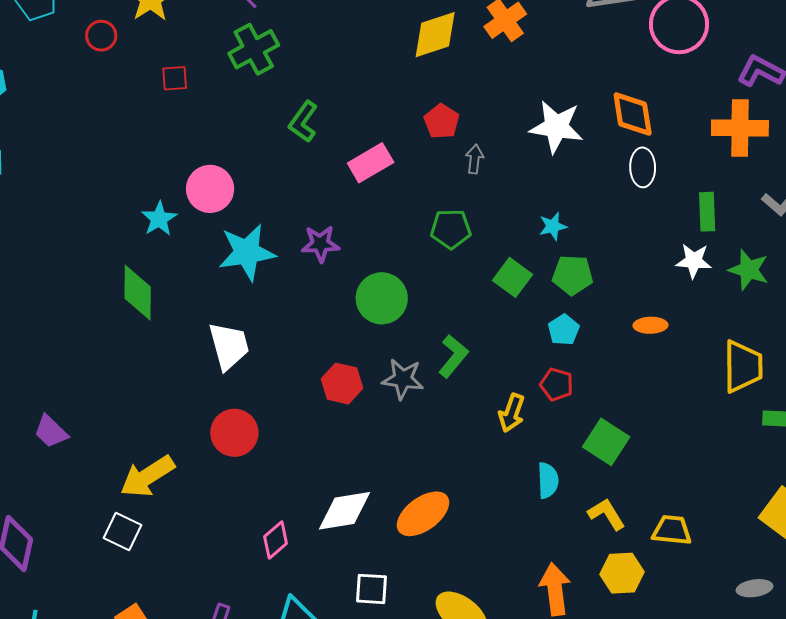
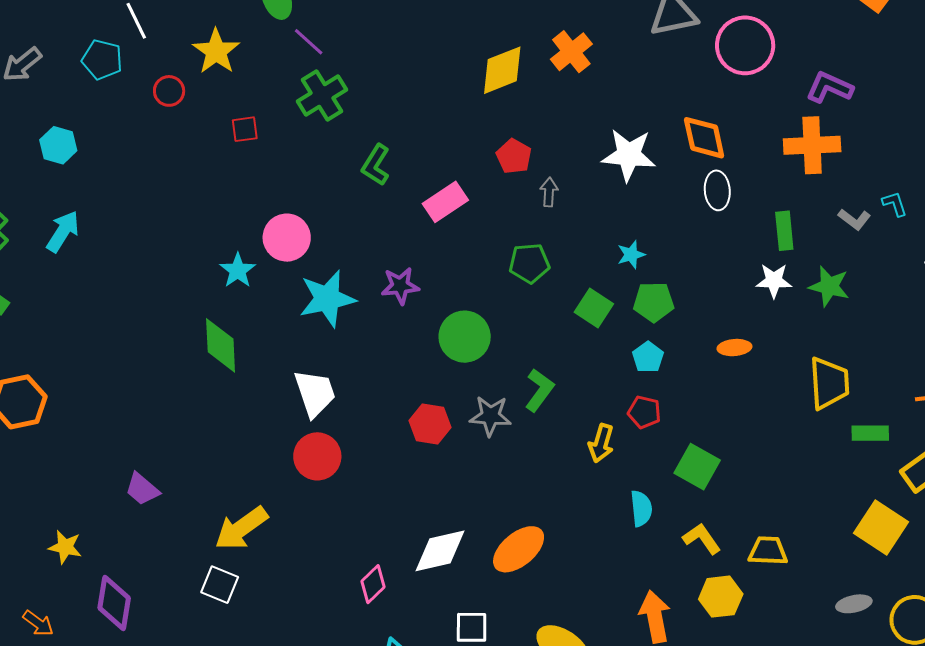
red circle: (234, 433) -> (317, 456), moved

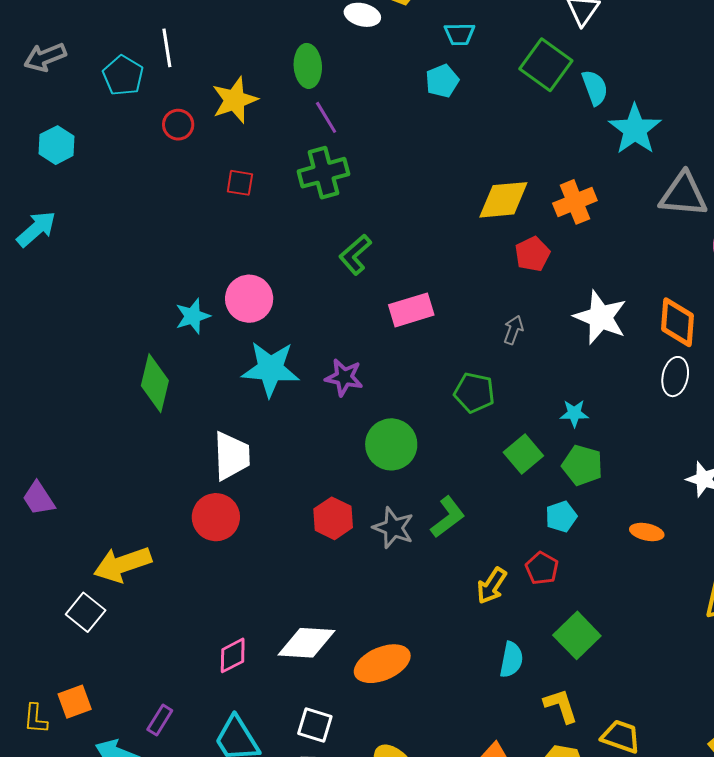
red pentagon: (514, 156) -> (532, 254), moved

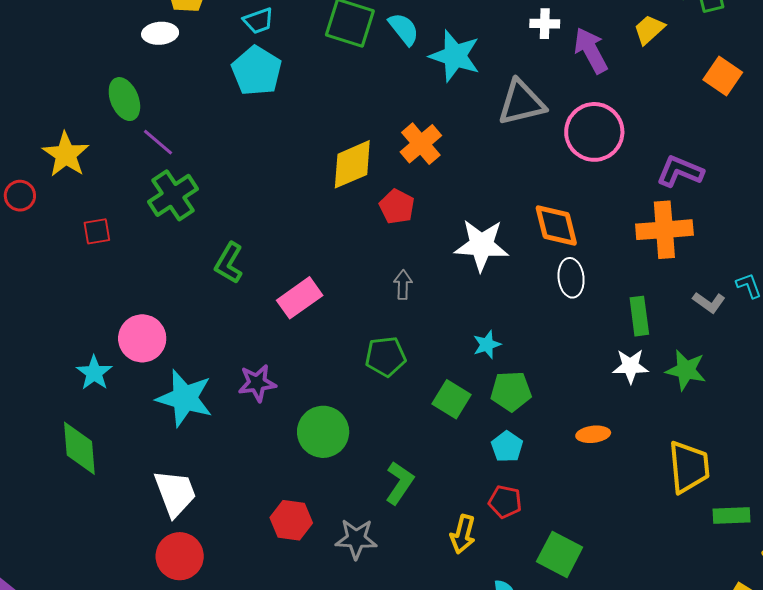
cyan pentagon: (442, 81) -> (257, 71), size x1.5
cyan star: (270, 369) -> (185, 398), turned 30
gray star: (393, 528) -> (356, 539), moved

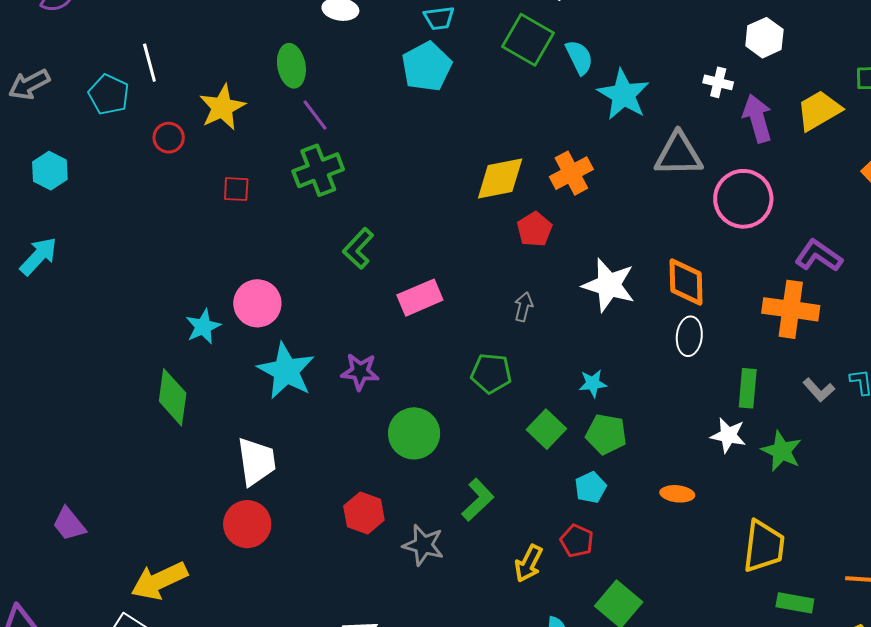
yellow trapezoid: (649, 29) -> (819, 110), size x1.4

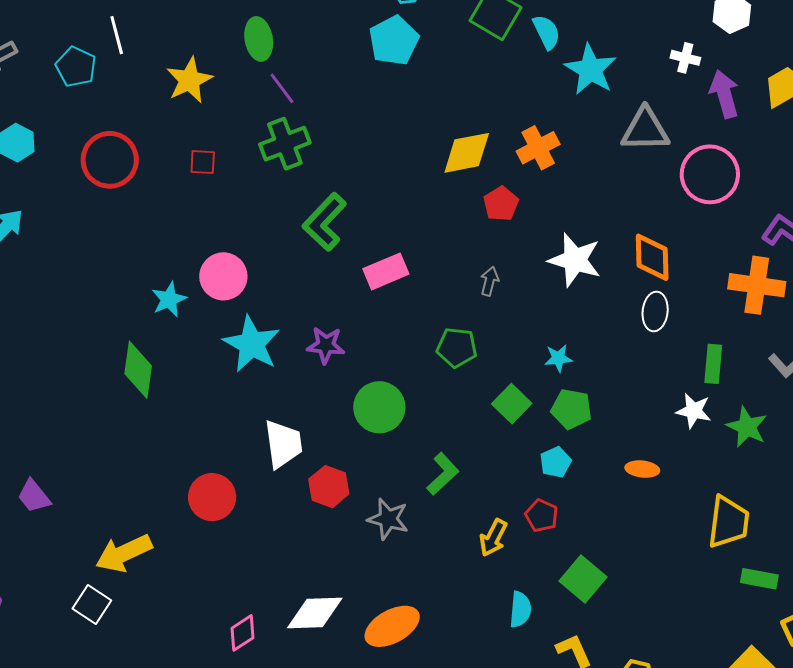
red circle: (169, 138) -> (110, 160), moved, size x1.8
green L-shape: (358, 248) -> (325, 222), size x1.4
white trapezoid: (256, 461) -> (283, 444), moved

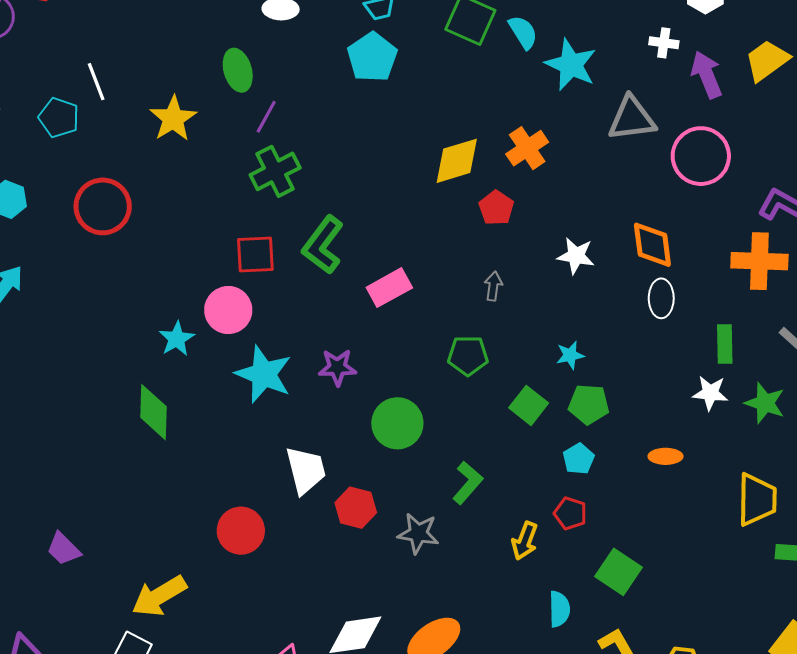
purple line: (282, 88) -> (266, 117), turned 72
red square: (203, 162) -> (255, 255), moved, size x1.5
white star: (575, 260) -> (576, 256), size x0.7

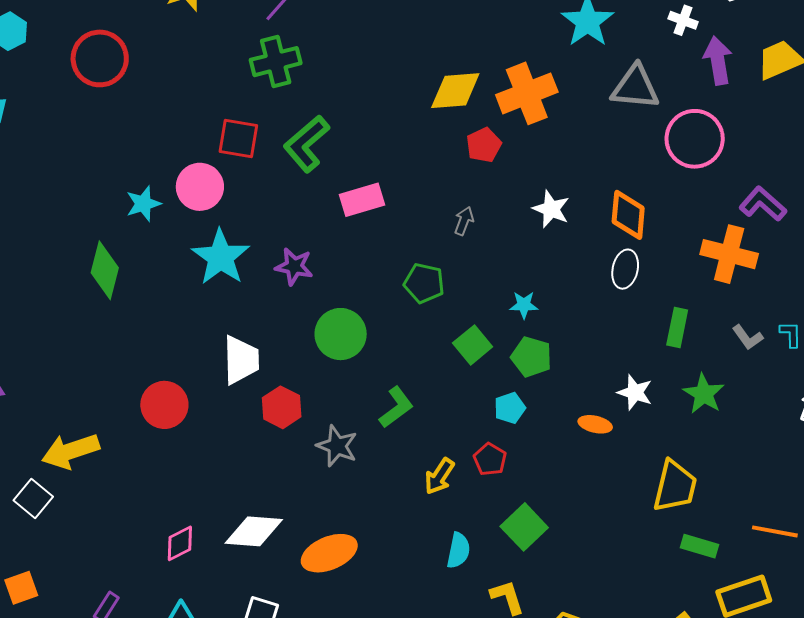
orange cross: (527, 148) -> (527, 93), size x1.4
white star: (710, 393) -> (635, 392), moved

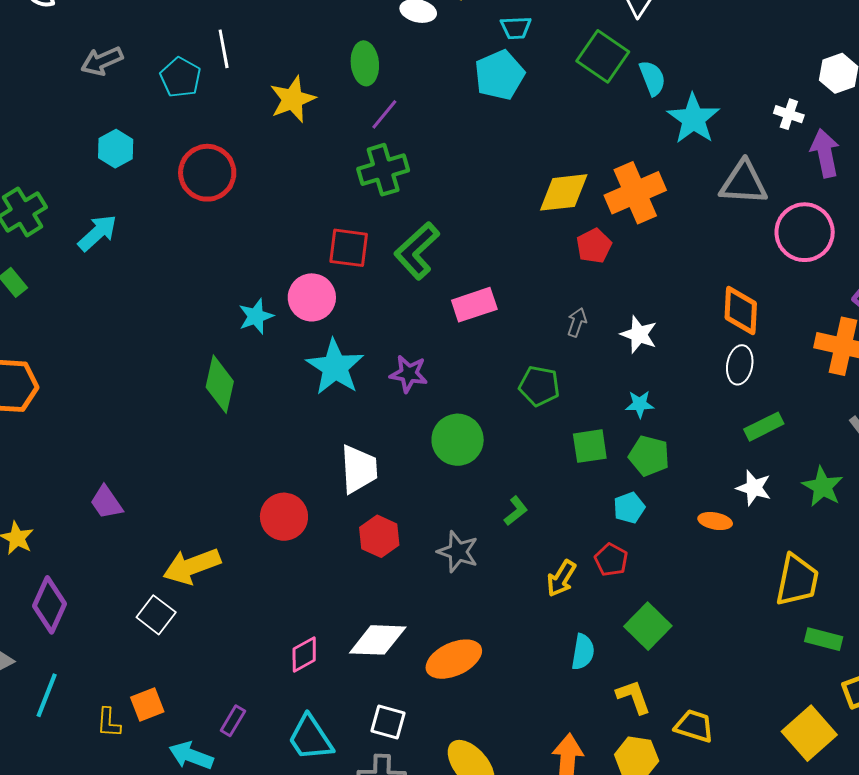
white star: (551, 209) -> (639, 334), moved
green rectangle: (677, 327) -> (764, 427), moved, turned 54
green square: (473, 345) -> (590, 446), turned 33
red hexagon: (282, 407) -> (379, 536), moved
green L-shape: (396, 407) -> (516, 511), size x0.7

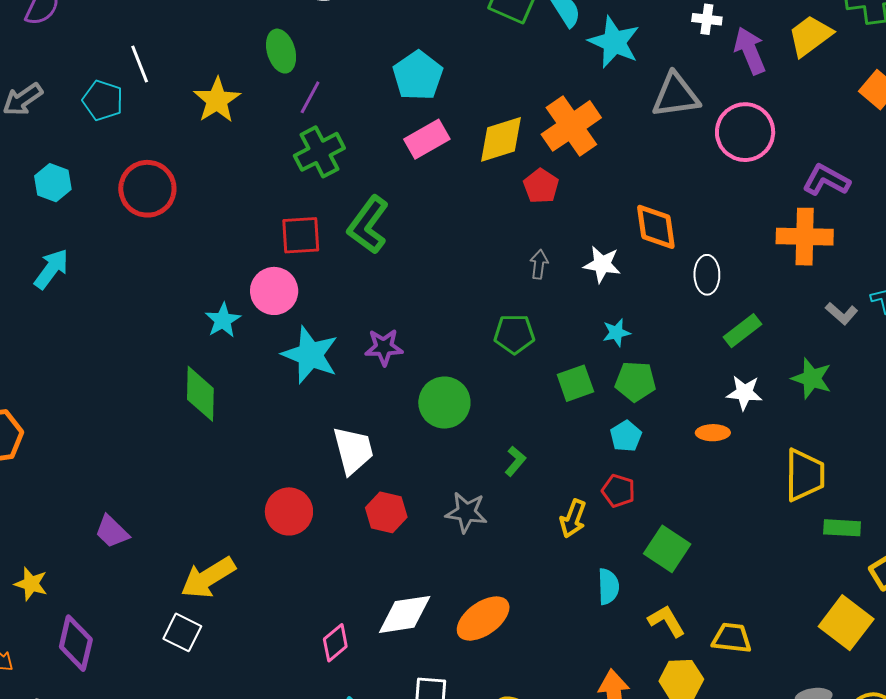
cyan pentagon: (499, 75) -> (418, 76), moved
pink rectangle: (474, 305) -> (427, 139), moved
orange diamond: (741, 311) -> (656, 227), moved

